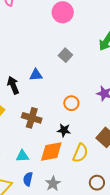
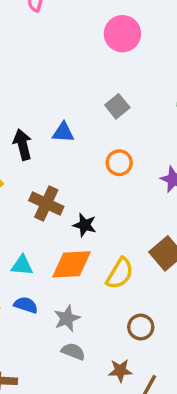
orange circle: (71, 103) -> (119, 163), moved
black star: (64, 130) -> (85, 225), moved
blue semicircle: (28, 179) -> (26, 305), turned 88

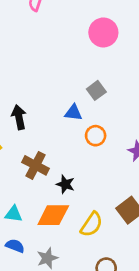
blue triangle: (63, 132) -> (73, 113), moved

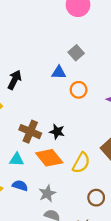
black arrow: (19, 117) -> (14, 80), turned 42
brown cross: (36, 165) -> (30, 132), moved
orange diamond: (53, 215) -> (49, 158), turned 56

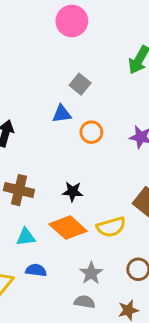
brown cross: (30, 132) -> (19, 190), moved
yellow semicircle: (81, 163) -> (111, 227), turned 55
gray star: (47, 193) -> (91, 273), moved

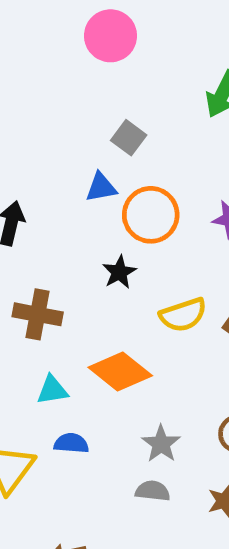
orange circle: (91, 132) -> (151, 215), size x1.5
black star: (73, 192) -> (119, 272), moved, turned -30
yellow semicircle: (111, 227) -> (183, 315), moved

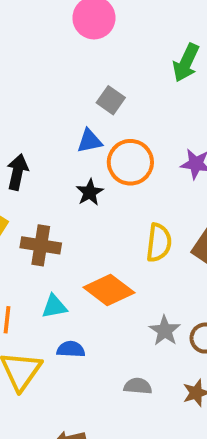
black star: (119, 272) -> (90, 192), moved
yellow semicircle: (183, 315) -> (159, 243), turned -63
gray star: (161, 444) -> (165, 331), moved

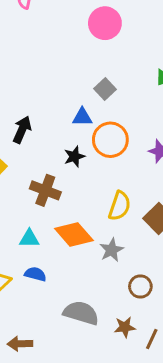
brown cross: (41, 245) -> (45, 190), moved
gray star: (165, 331) -> (111, 250), moved
gray semicircle: (138, 386) -> (81, 313), size x1.6

